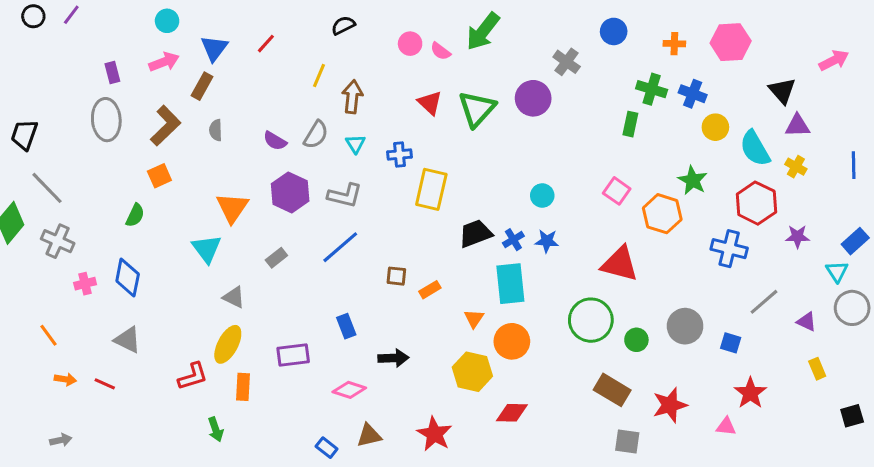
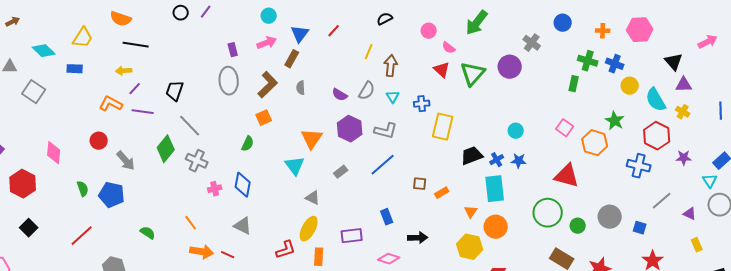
pink semicircle: (440, 51) -> (449, 48), moved
orange arrow: (65, 379) -> (202, 252), size x1.6

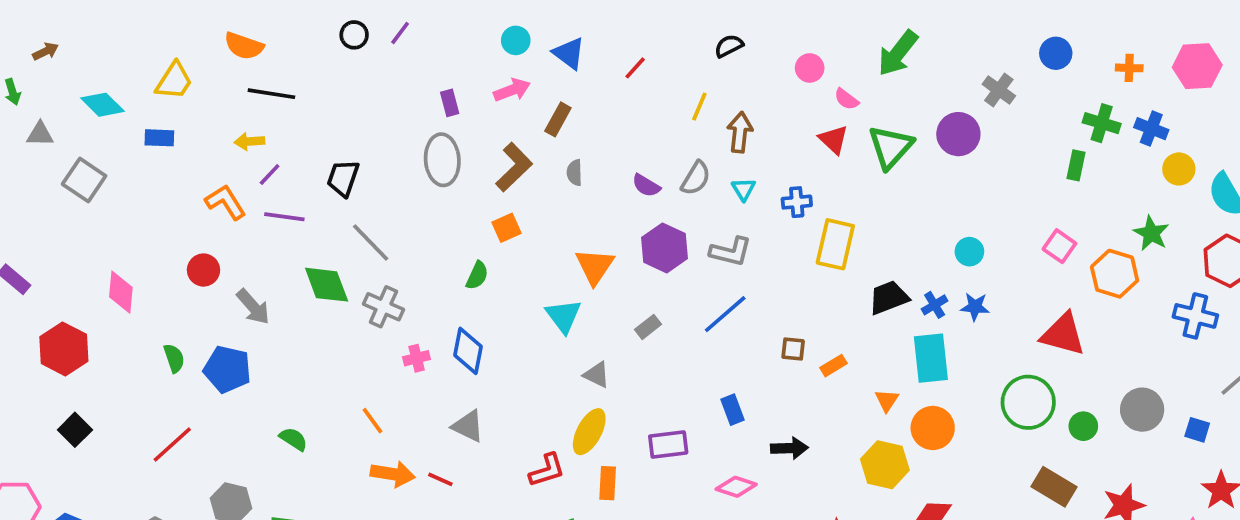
blue triangle: (300, 34) -> (569, 53), moved, turned -30
orange L-shape: (111, 104) -> (226, 202), turned 30
green diamond: (166, 149) -> (327, 285), turned -60

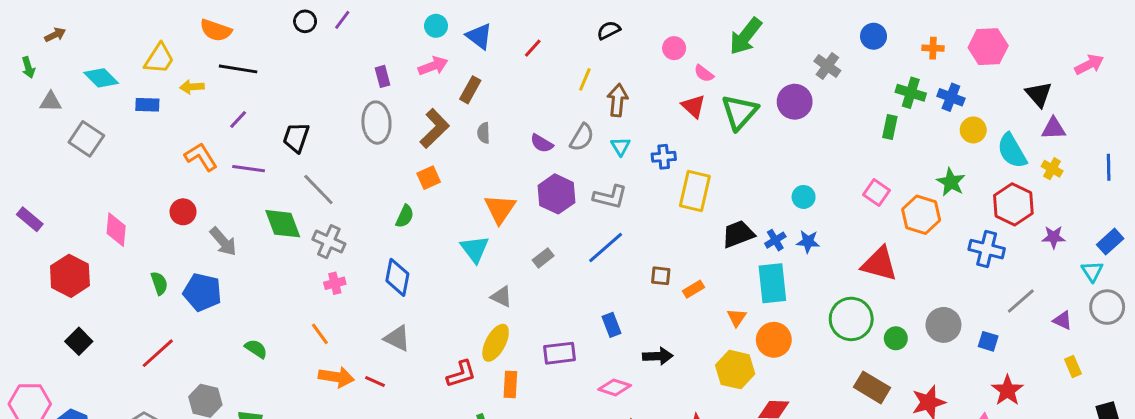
yellow arrow: (249, 141) -> (192, 87), moved
purple line: (270, 174) -> (238, 120), moved
pink cross: (417, 358) -> (335, 283), moved

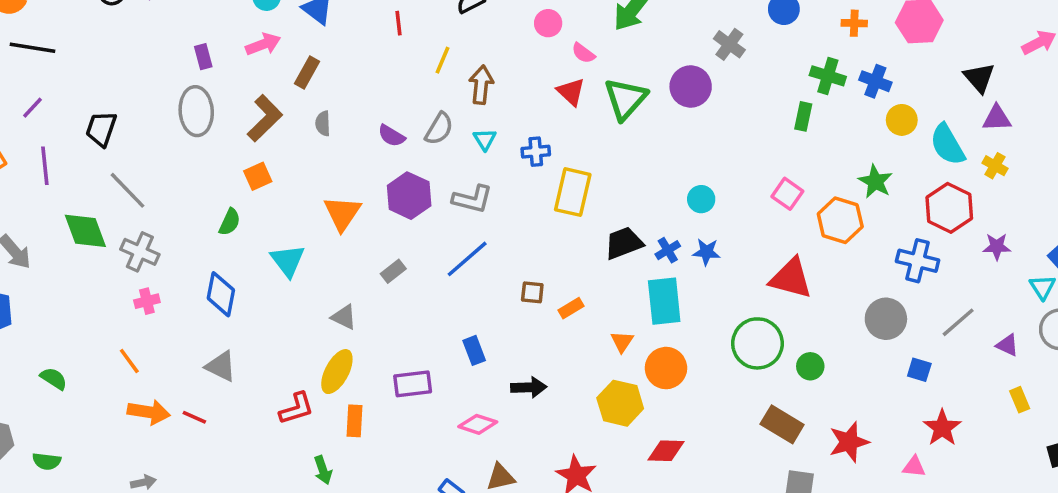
red line: (533, 48) -> (399, 23), moved, turned -48
purple line: (249, 169) -> (45, 166), turned 76
cyan triangle: (475, 249) -> (288, 261), moved
gray circle: (943, 325) -> (886, 319), moved

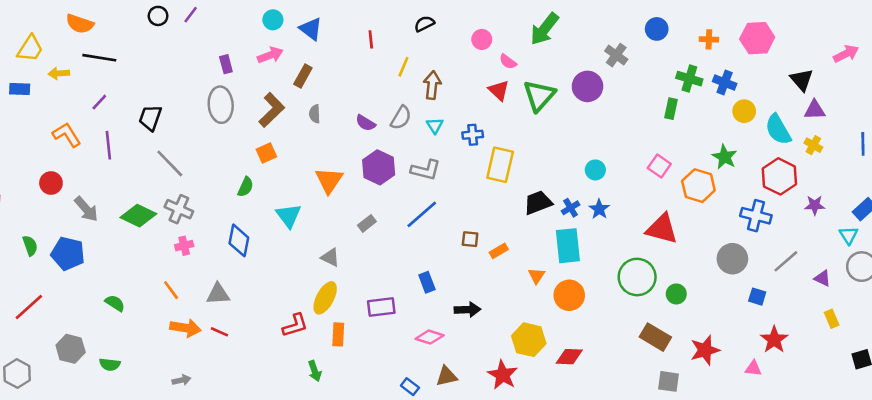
green diamond: (85, 231) -> (138, 216), moved, turned -44
blue star: (706, 252) -> (599, 209), turned 30
gray triangle: (221, 366) -> (218, 294), moved, turned -30
yellow hexagon: (620, 403) -> (529, 340), moved

